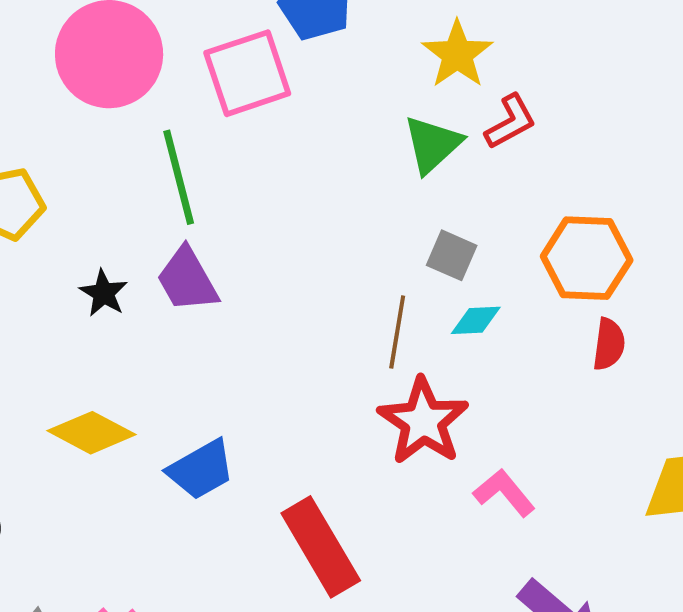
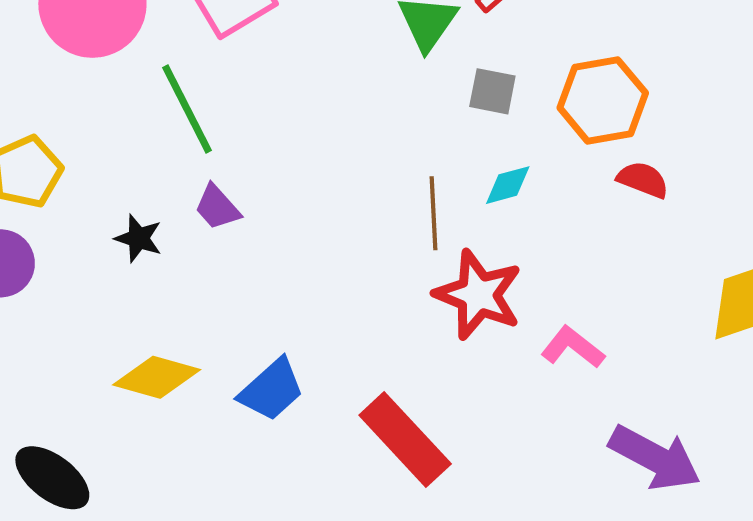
gray square: (452, 255) -> (492, 91), moved
purple trapezoid: (187, 280) -> (217, 207), size x0.7
red semicircle: (609, 344) -> (643, 180), turned -64

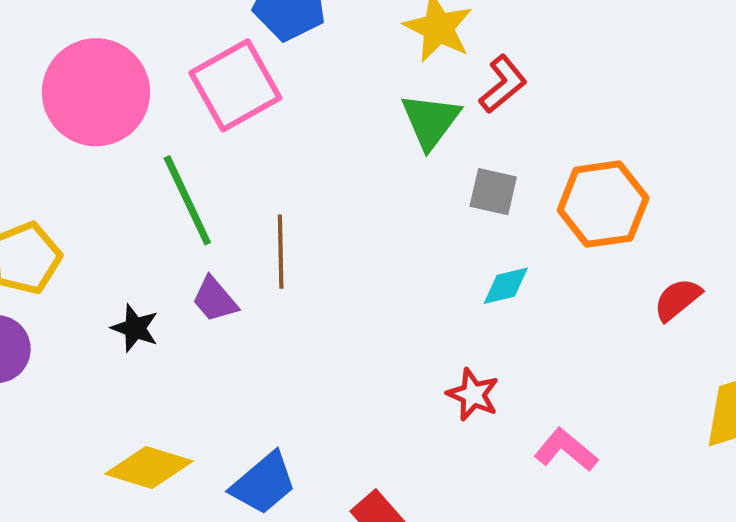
red semicircle: (643, 180) -> (677, 299), moved, turned -62
brown line: (434, 213) -> (281, 252), moved
red star: (478, 295) -> (473, 395), size x0.6

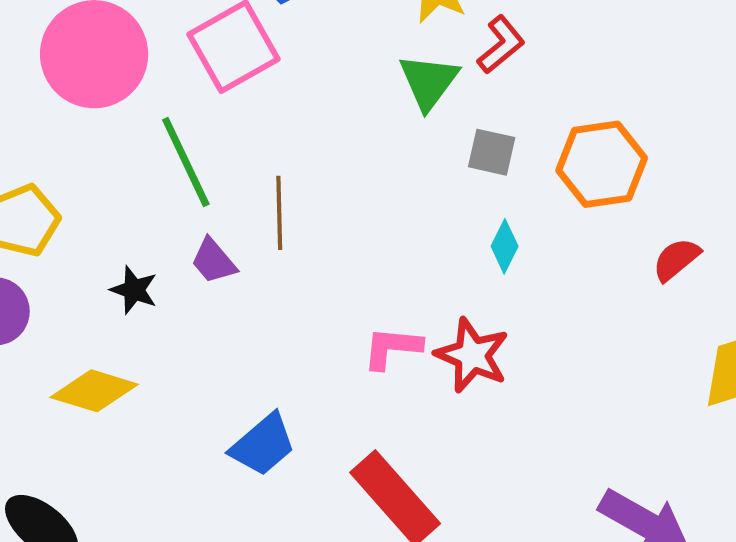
cyan diamond: (506, 286) -> (505, 246), turned -50
red star: (473, 395) -> (472, 355), size x1.4
pink L-shape: (566, 450) -> (392, 348), moved, turned -34
yellow diamond: (149, 468) -> (94, 391), moved

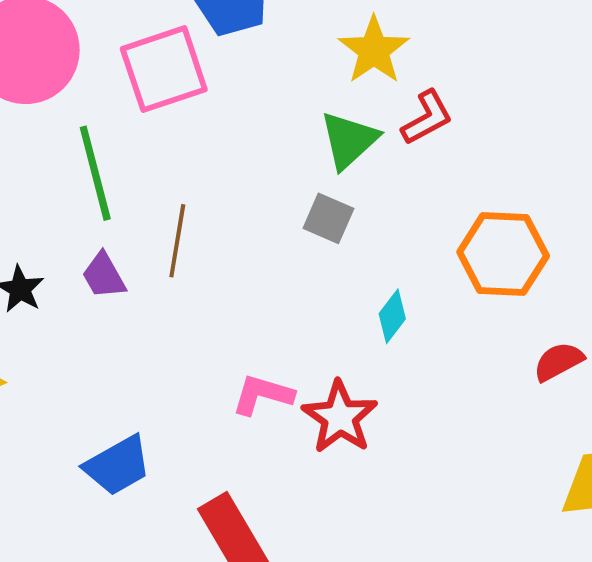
gray square: (492, 152) -> (328, 218), moved

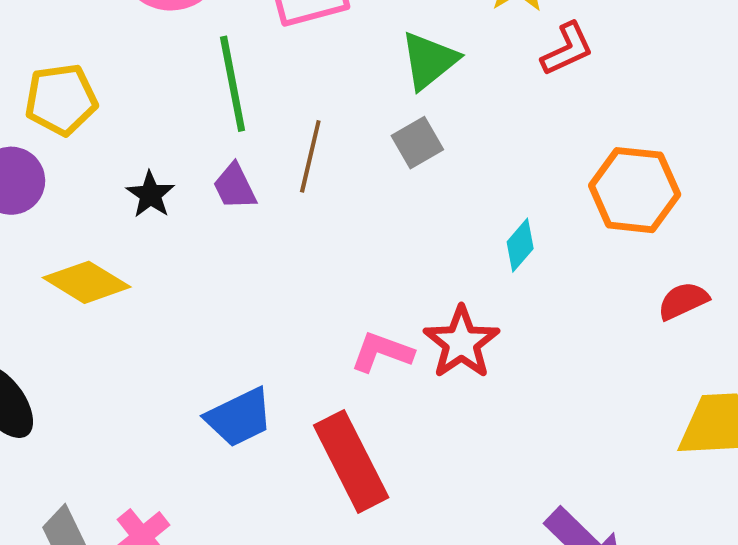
green triangle: (349, 140) -> (429, 60), moved
gray square: (328, 218) -> (417, 143), moved, turned 33
pink L-shape: (263, 395) -> (382, 352), moved
blue trapezoid: (117, 465) -> (239, 417), moved

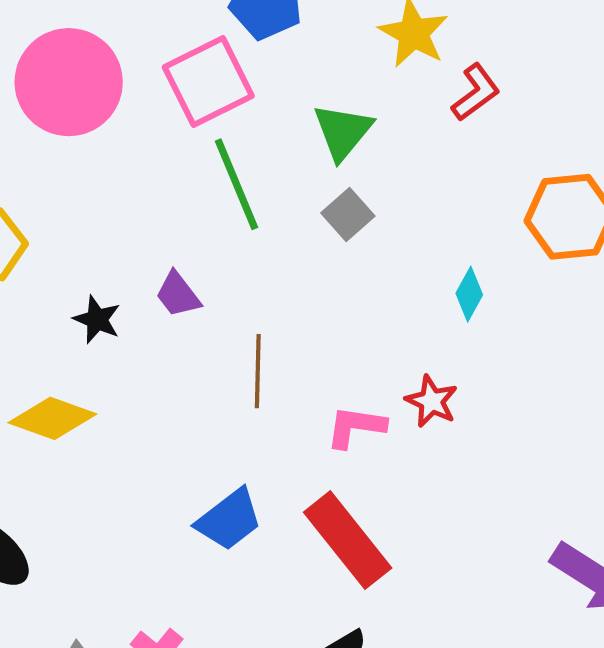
green line: (233, 84) -> (236, 184), moved
brown line: (310, 156) -> (258, 371), moved
red star: (461, 342) -> (432, 401), size x0.7

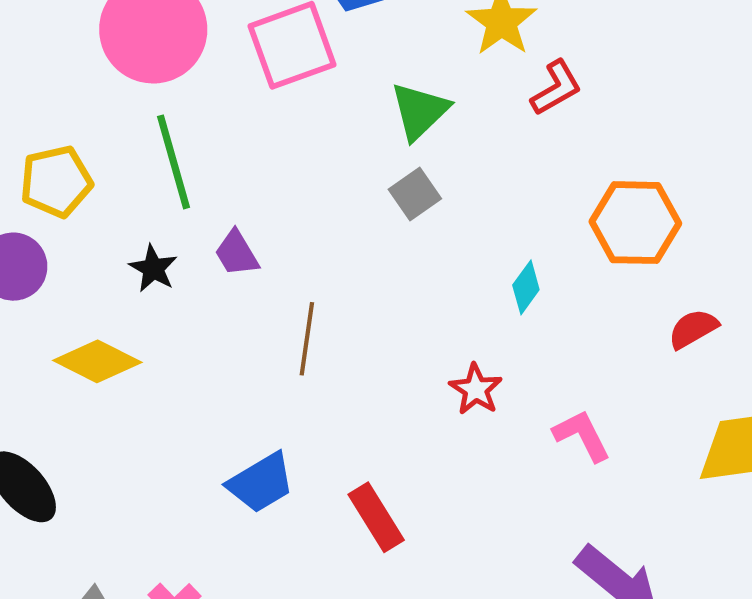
green line: (236, 184) -> (173, 162), moved
pink L-shape: (356, 427) -> (582, 436), moved, turned 48
red rectangle: (348, 540) -> (376, 517), size x0.7

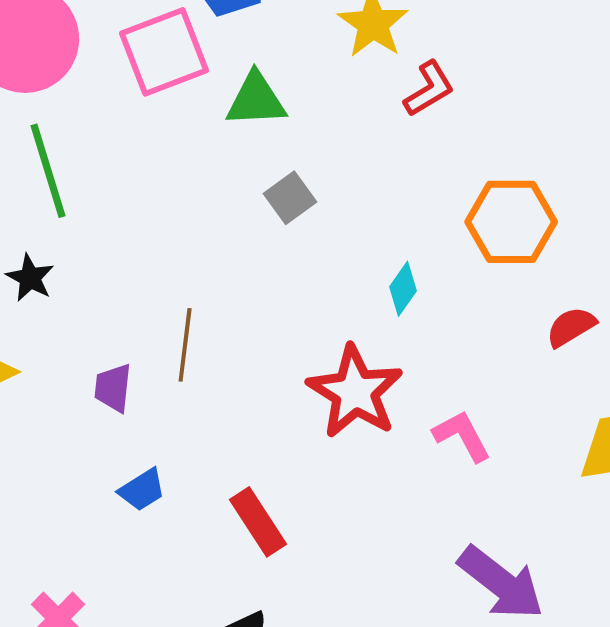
green triangle: (420, 111) -> (256, 100), moved, turned 42
purple trapezoid: (237, 253) -> (113, 388), moved, turned 38
red star: (476, 389) -> (355, 392), size x1.8
blue trapezoid: (261, 483) -> (142, 490), size x0.7

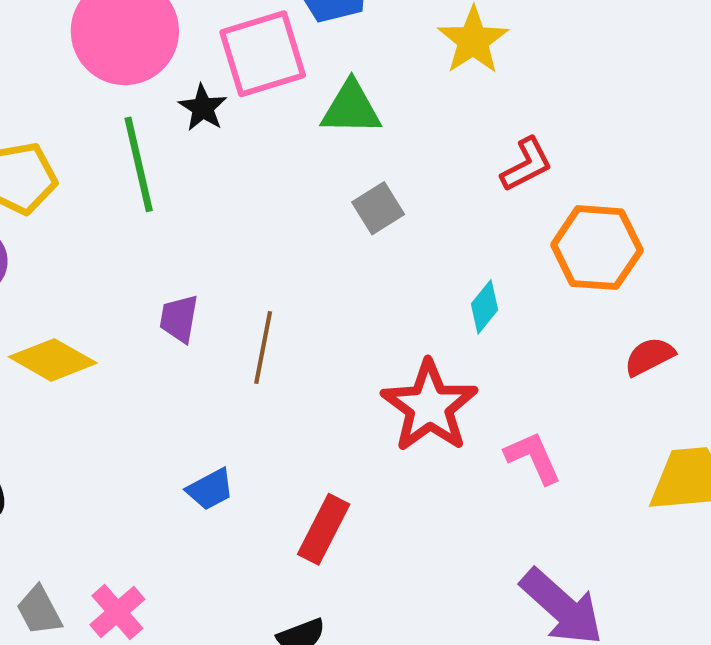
red L-shape: (429, 89) -> (527, 164), moved
black star: (30, 278) -> (203, 108), moved
purple trapezoid: (113, 388) -> (179, 319), moved
red rectangle: (258, 522) -> (324, 529), turned 56

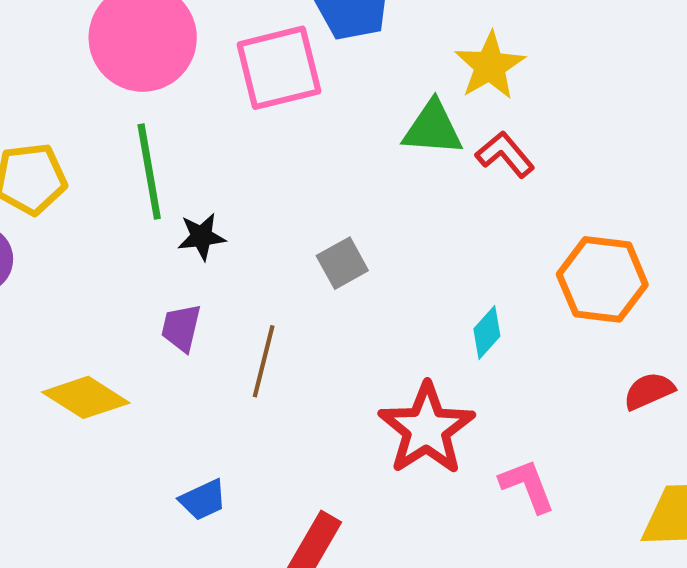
black star: (203, 108) -> (202, 237), moved, turned 30
green triangle: (351, 108) -> (433, 128), moved
red L-shape: (527, 164) -> (505, 154), moved, turned -106
gray square: (378, 208) -> (342, 263), moved
yellow diamond: (53, 360) -> (86, 397), moved

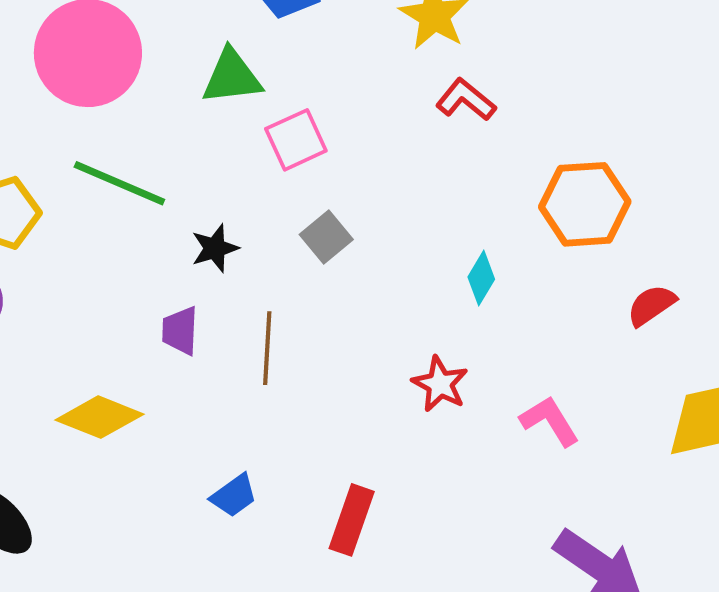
pink square: (279, 68) -> (296, 140), moved, size x0.7
green triangle: (433, 128) -> (232, 77), moved
green line: (149, 172) -> (119, 183), turned -46
black star: (202, 237) -> (215, 248), moved
red star: (426, 429) -> (440, 384), size x0.6

